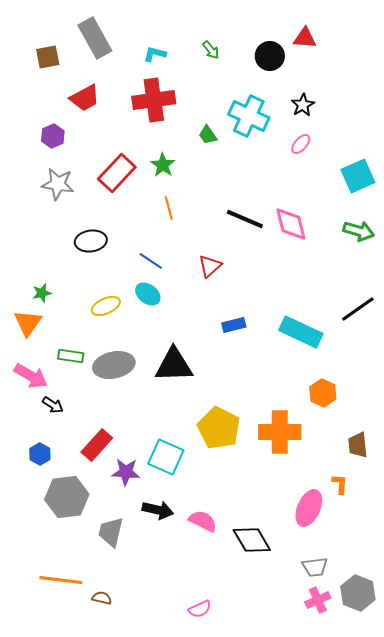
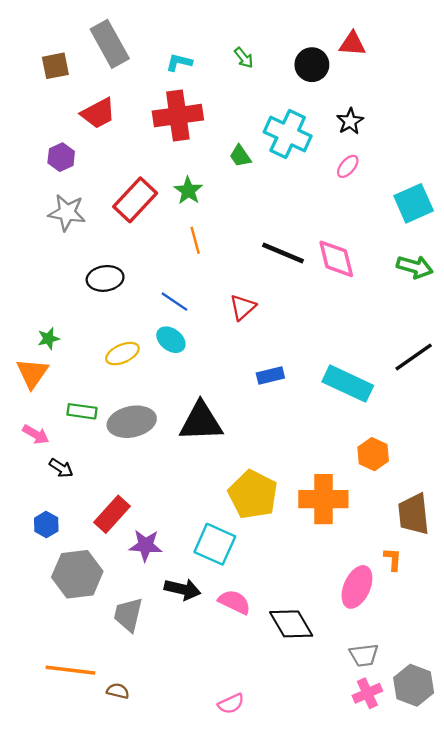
pink arrow: (31, 376) -> (36, 434), size x0.7
brown trapezoid: (358, 445) -> (414, 514), size x1.4
cyan square: (166, 457) -> (215, 544), moved

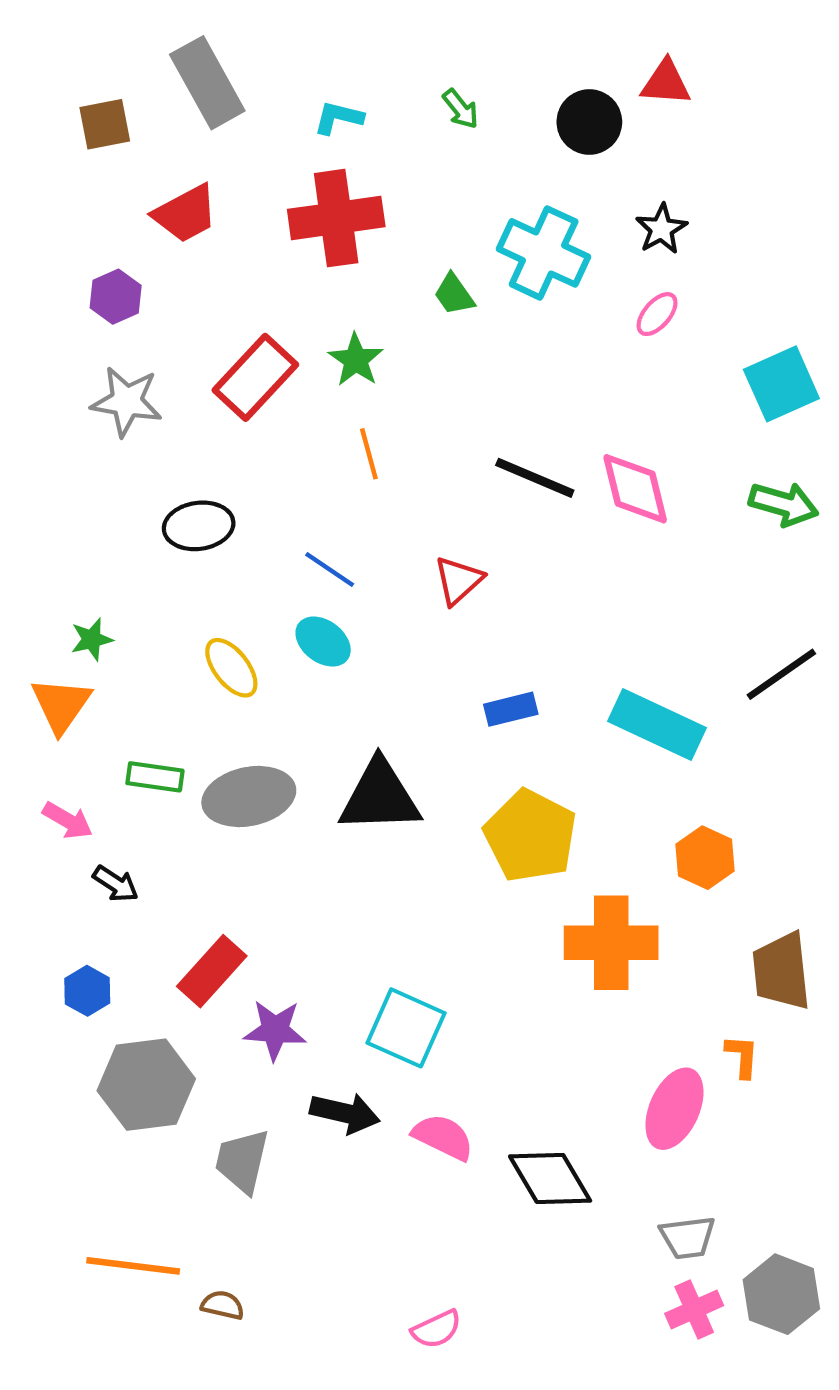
yellow ellipse: (122, 354) -> (231, 668), turned 76
yellow pentagon: (253, 495) -> (530, 836), moved

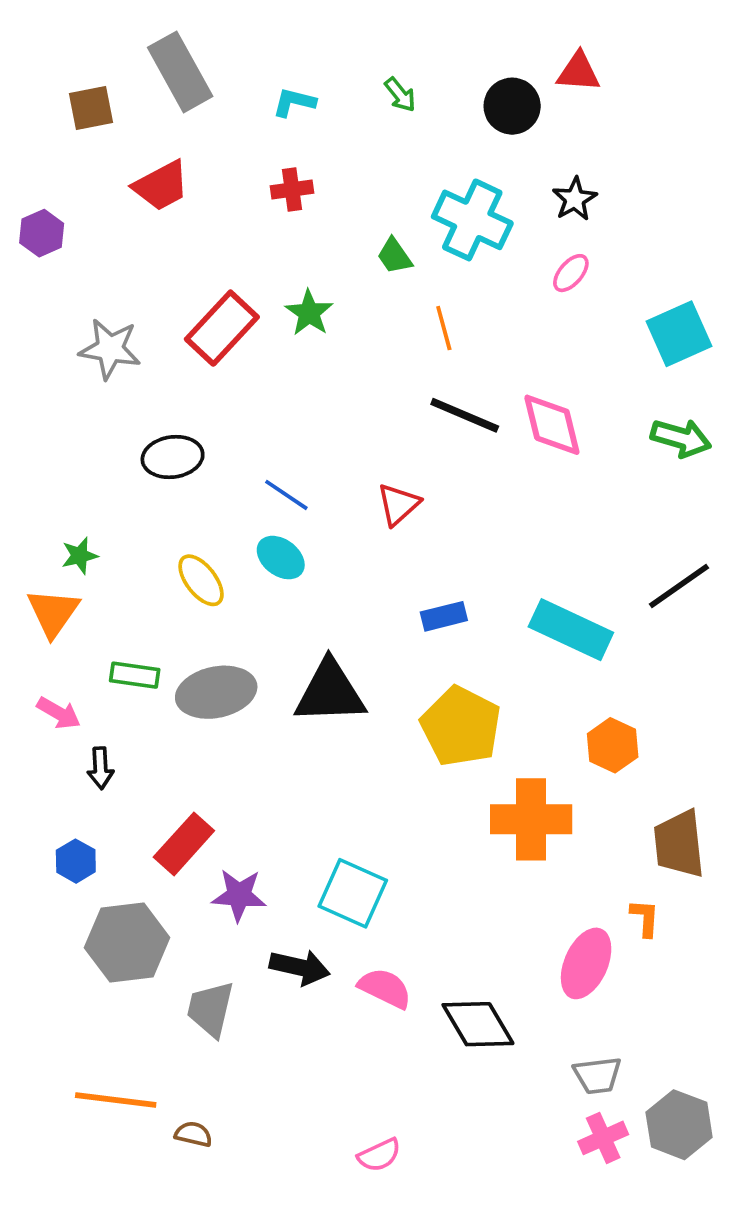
red cross: (336, 218) -> (292, 190), size x0.5
purple hexagon: (116, 297) -> (42, 233), moved
orange line: (369, 454) -> (444, 328), moved
black arrow: (116, 884) -> (100, 768), turned 54

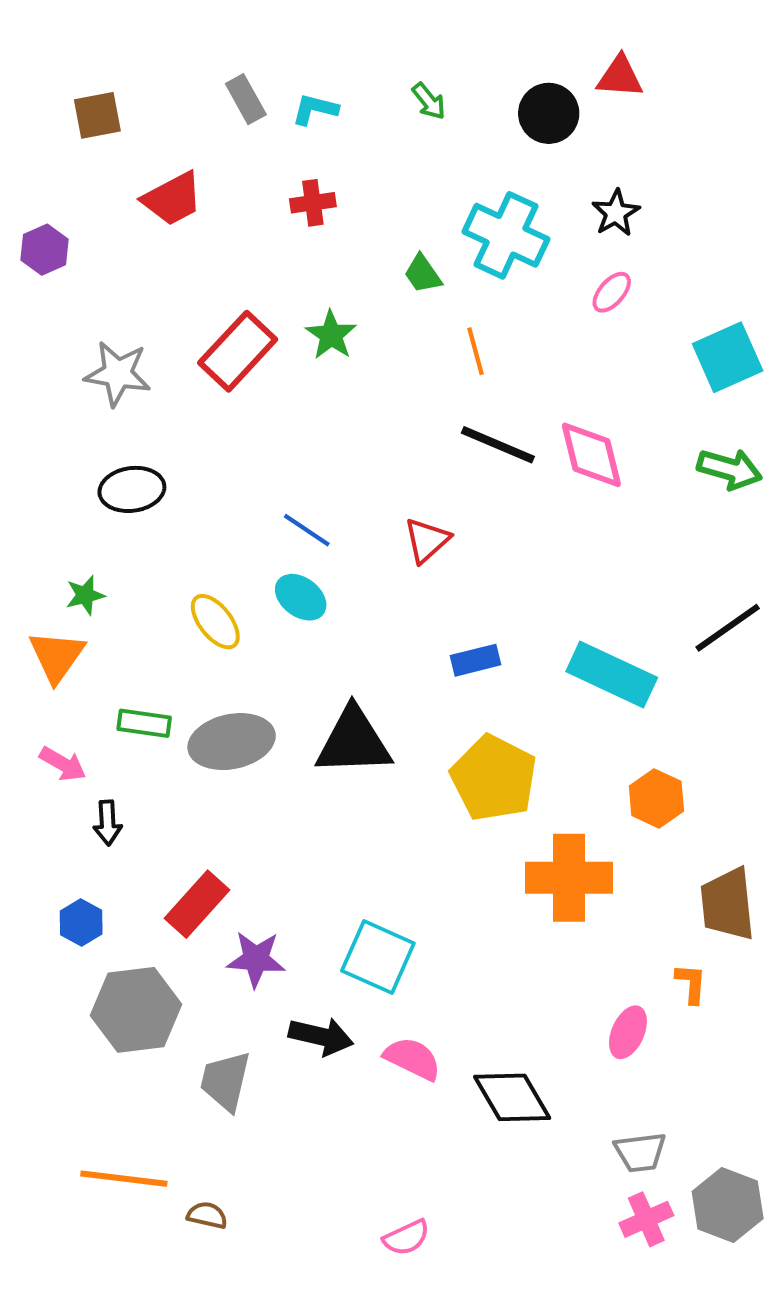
gray rectangle: (180, 72) -> (246, 99), moved, size x0.6
black ellipse: (173, 457) -> (132, 489), moved
pink ellipse: (586, 963) -> (628, 1032), size x0.7

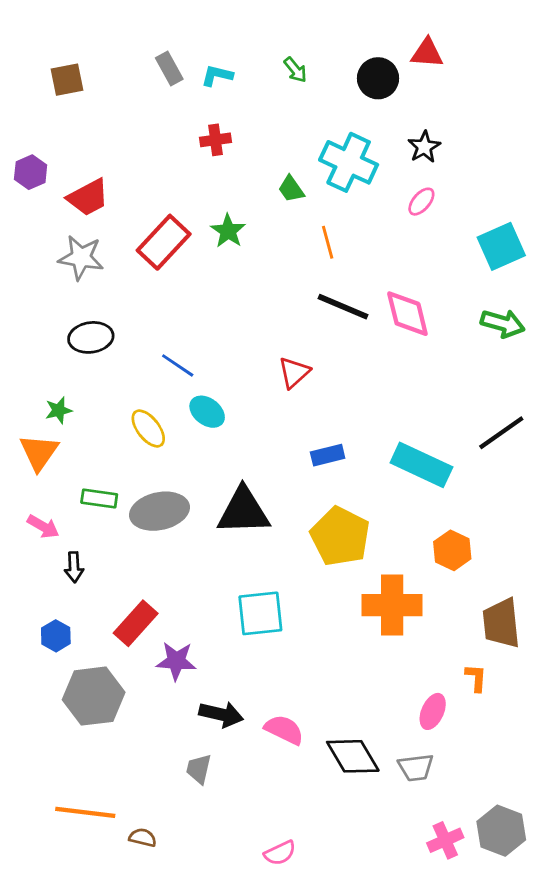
red trapezoid: (173, 199) -> (88, 197), moved
blue line: (307, 530) -> (178, 365), moved
cyan square: (378, 957) -> (260, 613), moved, turned -30
gray trapezoid: (225, 1081) -> (199, 769), moved, size x0.7
gray trapezoid: (640, 1152) -> (416, 768), moved

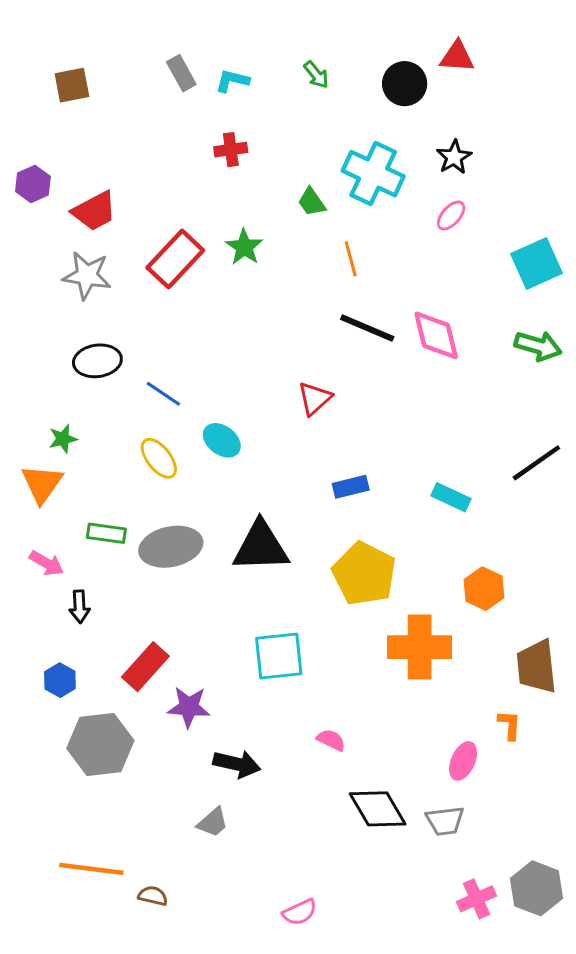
blue line: (178, 365) -> (163, 394), moved
cyan rectangle: (421, 465) -> (451, 497), size x0.6
pink semicircle: (284, 730) -> (331, 740), moved, size x0.7
gray trapezoid: (199, 769) -> (213, 822), turned -144

